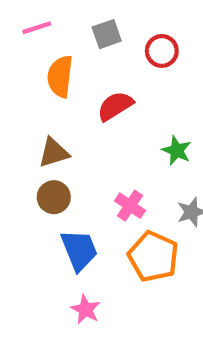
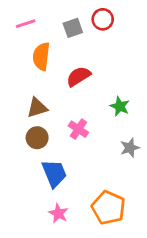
red circle: (162, 51) -> (103, 19), moved
pink cross: (130, 206) -> (78, 129), moved
orange pentagon: (153, 256) -> (108, 208), moved

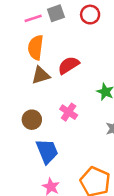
pink line: (26, 24) -> (33, 18), moved
gray square: (73, 28) -> (56, 13), moved
brown triangle: (37, 108) -> (41, 75), moved

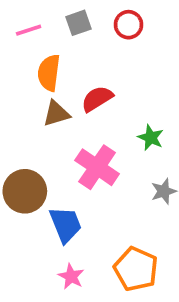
pink line: (33, 18) -> (29, 30), moved
pink cross: (69, 112) -> (97, 167), size x1.6
brown circle: (32, 120) -> (25, 191), moved, size x1.5

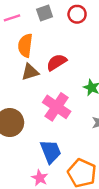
blue trapezoid: (66, 225) -> (51, 151), moved

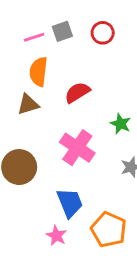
pink line: (12, 18) -> (34, 37), moved
brown triangle: (30, 72) -> (28, 104), moved

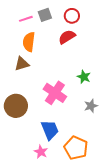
red semicircle: (77, 92) -> (67, 37), moved

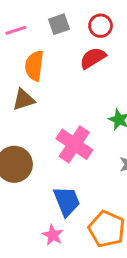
pink line: (26, 19) -> (16, 30), moved

